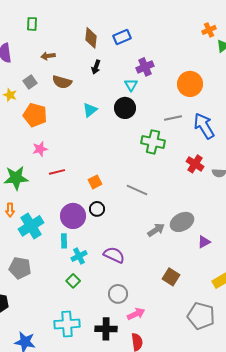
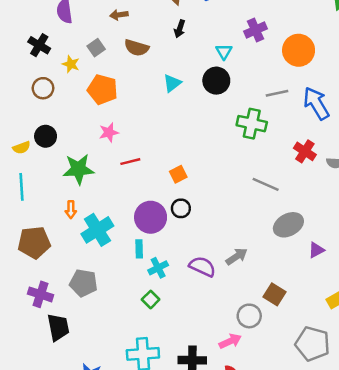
purple cross: (145, 67) -> (256, 30), moved
gray line: (137, 190) -> (266, 184), moved
gray arrow: (156, 230) -> (237, 256), moved
gray circle: (118, 294) -> (249, 316), moved

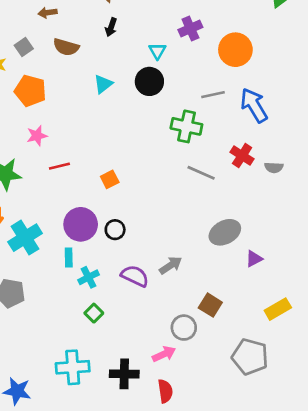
gray line: (266, 184) -> (201, 173), moved
black circle: (181, 208) -> (115, 230), moved
green square: (151, 299) -> (94, 313), moved

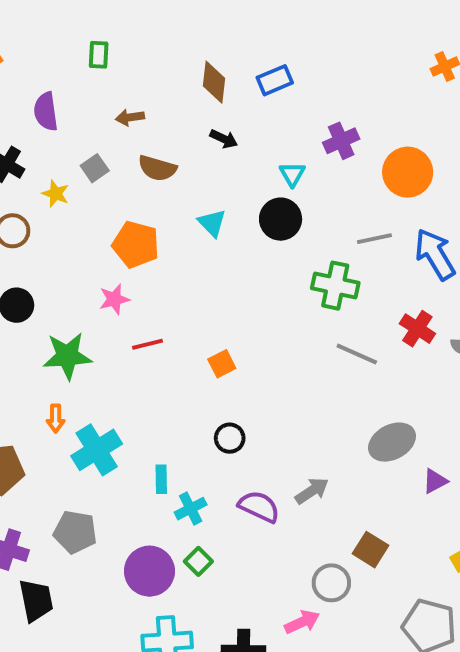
black arrow: (111, 27) -> (224, 139), turned -84
cyan triangle: (103, 84) -> (212, 223), turned -36
orange pentagon: (30, 91) -> (136, 244), moved
purple circle: (81, 224) -> (149, 571), moved

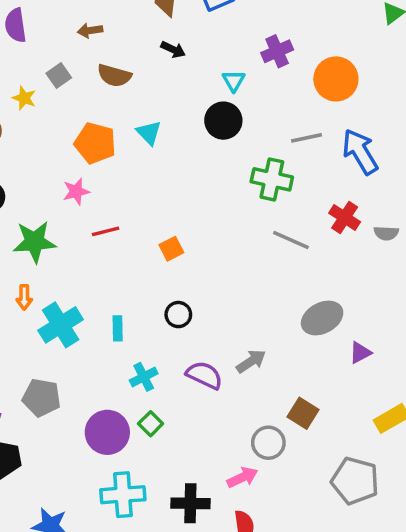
cyan triangle: (212, 223) -> (149, 133), moved
cyan rectangle: (161, 479) -> (118, 328), moved

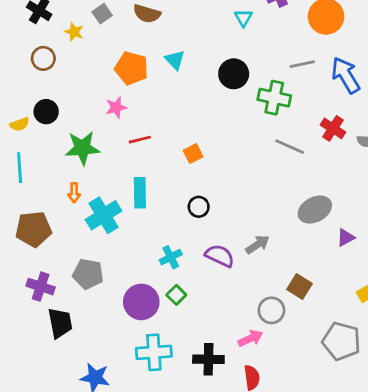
black circle: (223, 121) -> (234, 74), moved
cyan rectangle: (118, 328) -> (140, 193), moved, size x1.5

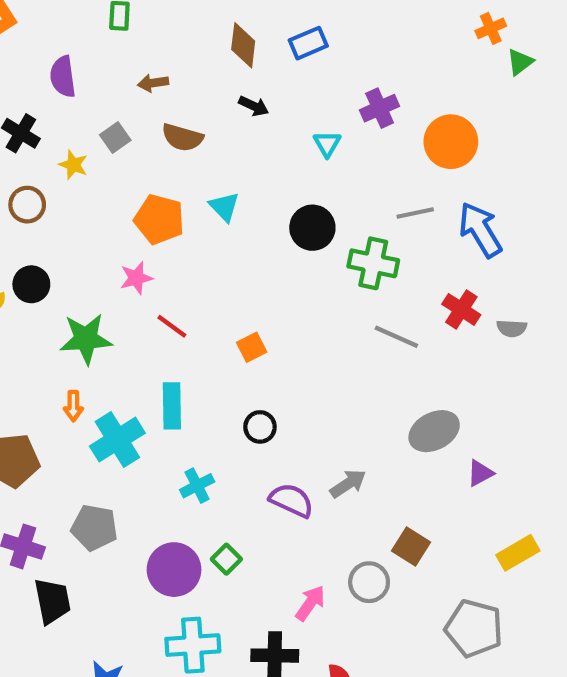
red line: (140, 140) -> (172, 326), turned 50
cyan cross: (171, 257) -> (197, 486), moved
pink arrow: (250, 338) -> (310, 603), moved, turned -30

